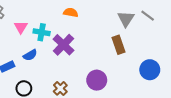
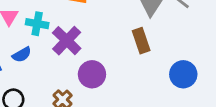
purple circle: (97, 80) -> (92, 74), moved

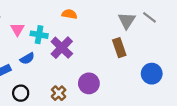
purple circle: (92, 74) -> (89, 83), moved

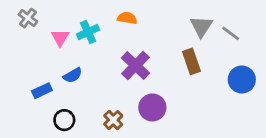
gray line: (150, 17) -> (231, 33), moved
cyan cross: (39, 35) -> (88, 32), moved, turned -35
purple cross: (62, 48) -> (136, 66), moved
blue circle: (152, 74) -> (242, 80), moved

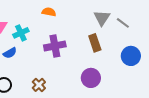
cyan cross: (88, 32) -> (21, 33), moved
purple cross: (136, 66) -> (55, 46), turned 35
purple circle: (152, 107) -> (91, 78), moved

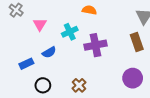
cyan cross: (21, 33) -> (70, 32), moved

